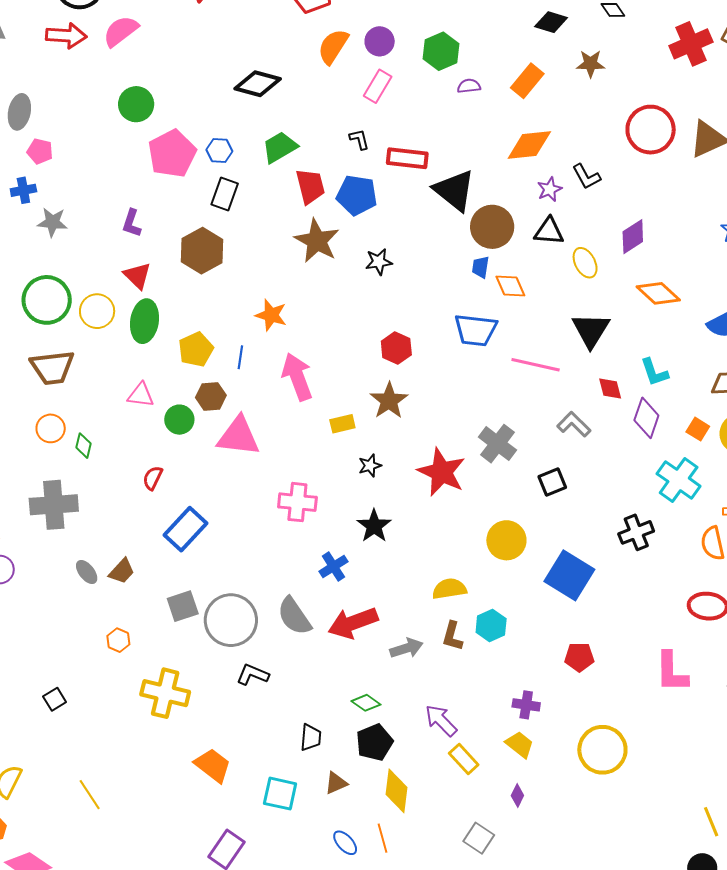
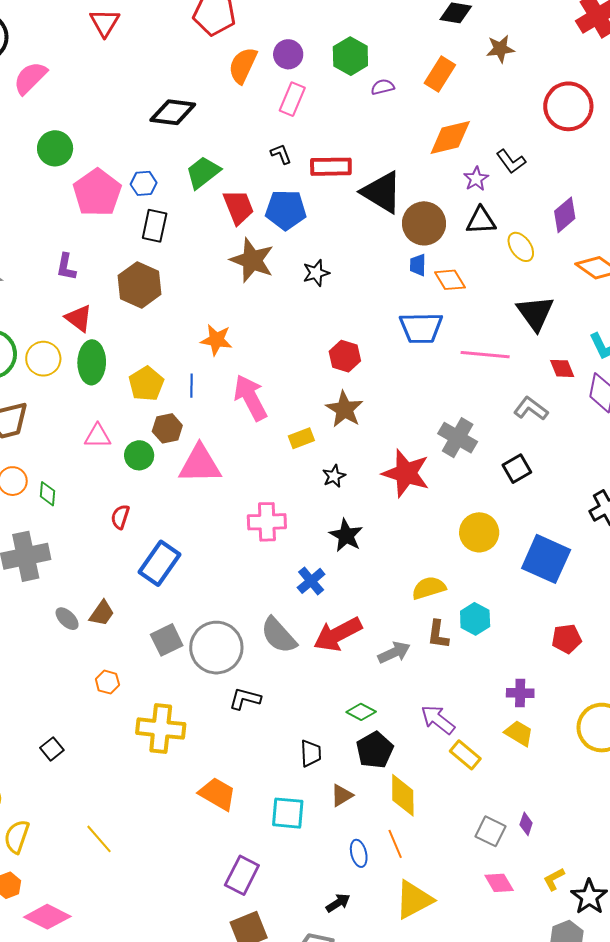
purple diamond: (517, 795) -> (526, 824), moved
blue ellipse: (345, 843) -> (359, 853), turned 36

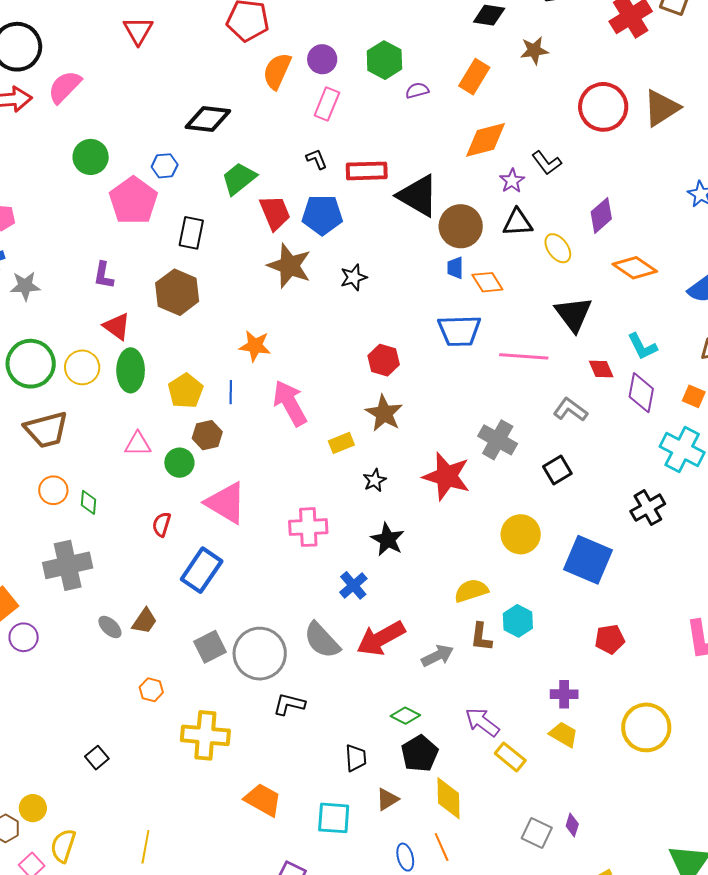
blue hexagon: (144, 183) -> (165, 166), moved
pink triangle: (200, 464) -> (226, 503), moved, turned 33
yellow line: (99, 839) -> (145, 847), turned 52

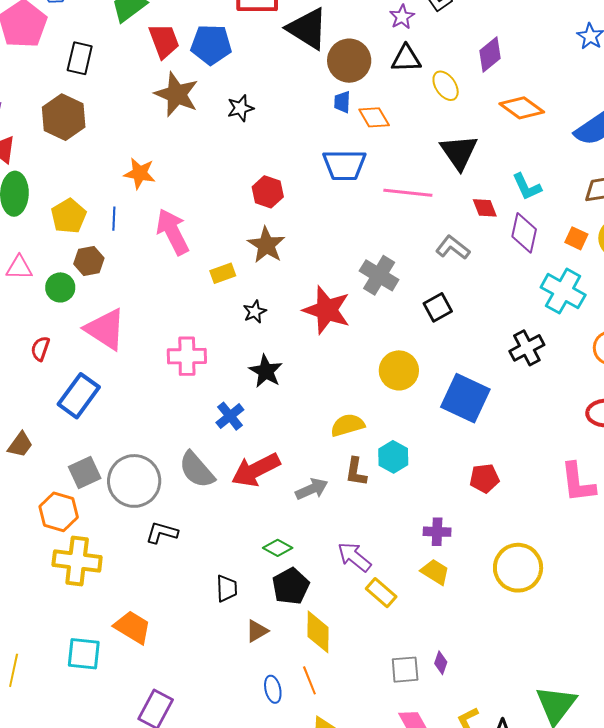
orange hexagon: (151, 690) -> (59, 512), moved, size x1.6
cyan square: (334, 818) -> (84, 654), moved
gray square: (537, 833) -> (405, 670), turned -32

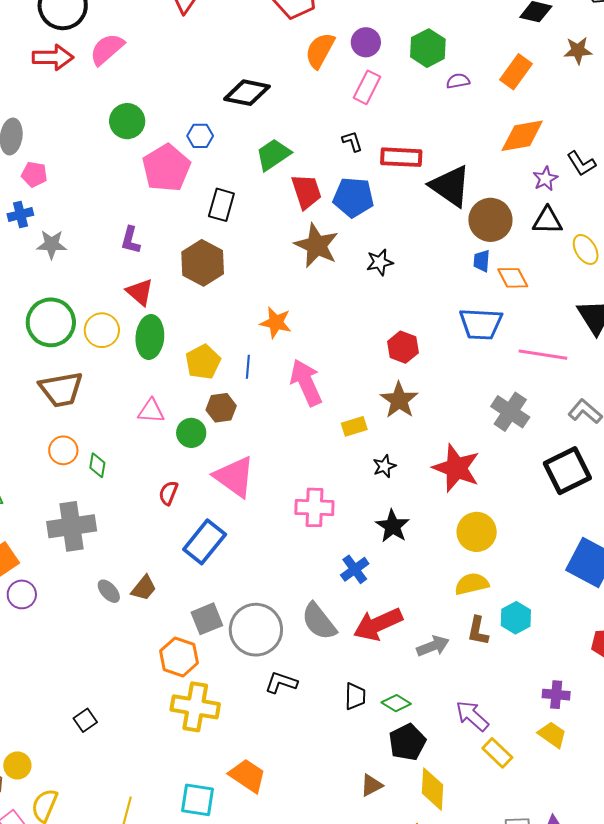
gray cross: (379, 275) -> (510, 412), moved
black square: (438, 307) -> (567, 471), size x1.6
yellow circle: (399, 370) -> (477, 532), moved
black trapezoid: (227, 588) -> (355, 696), moved

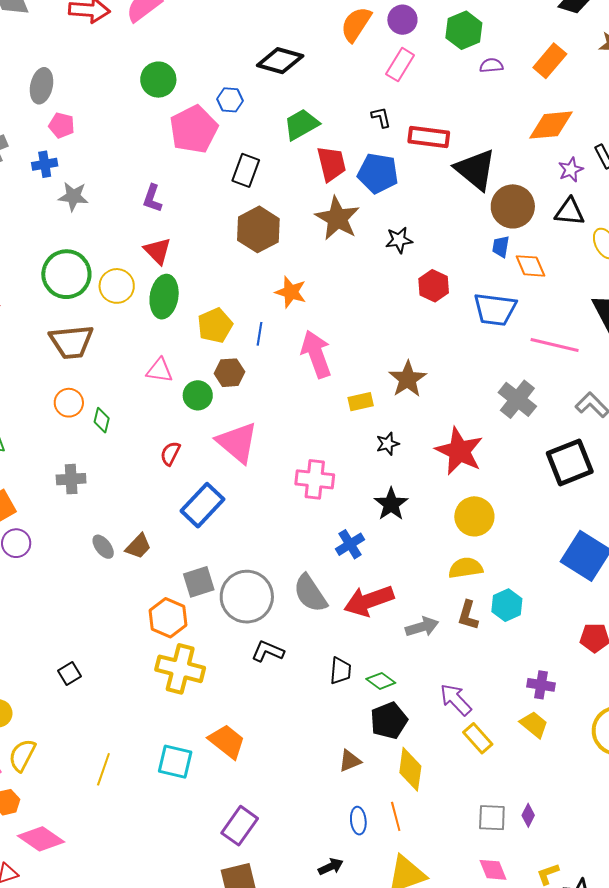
brown hexagon: (203, 263) -> (258, 229), moved
red hexagon: (403, 347) -> (434, 286), moved
gray cross: (72, 526) -> (71, 479), size x0.6

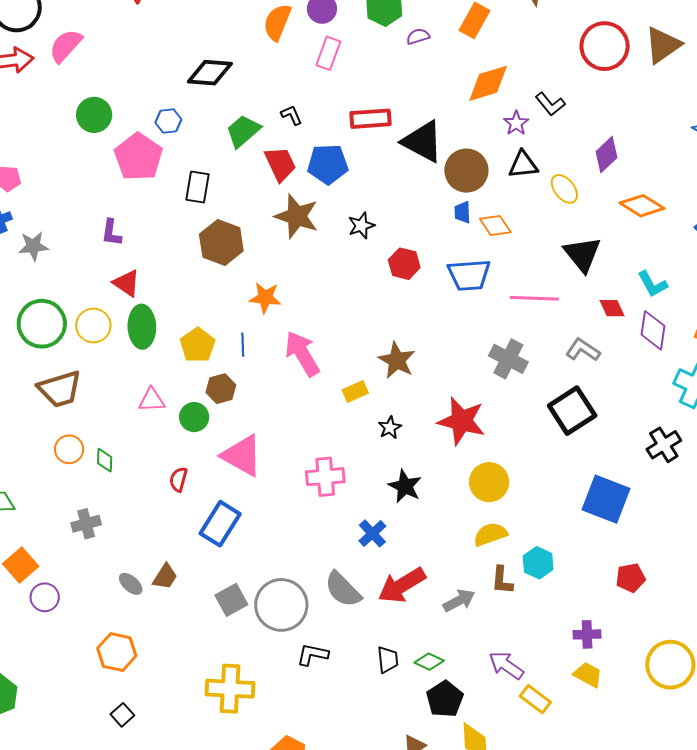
black L-shape: (381, 117) -> (292, 115), moved
orange hexagon: (168, 618) -> (117, 652), moved

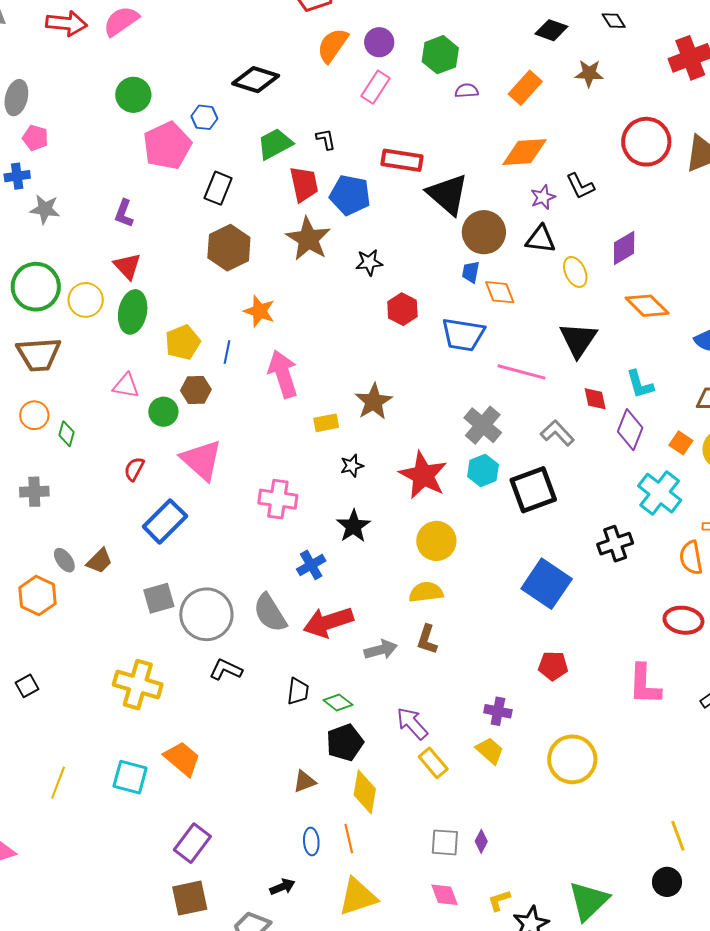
cyan hexagon: (538, 563) -> (483, 470), moved
orange hexagon: (117, 652) -> (37, 596), moved

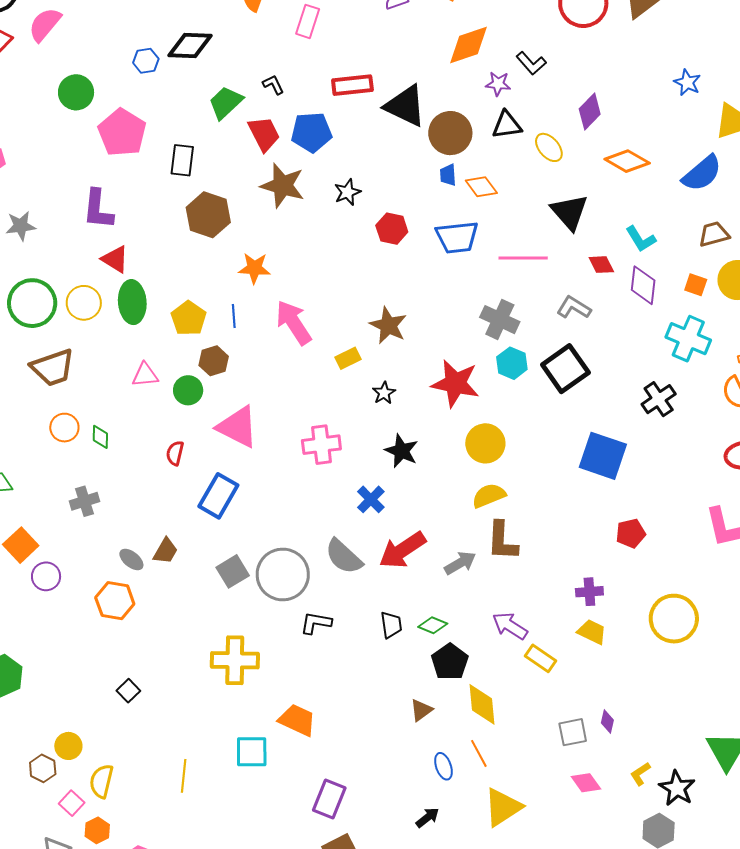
blue hexagon: (204, 117) -> (146, 61), moved
purple star: (543, 197) -> (498, 84), turned -30
purple L-shape: (124, 213) -> (98, 209), size x1.5
brown L-shape: (427, 640) -> (502, 541), size x1.4

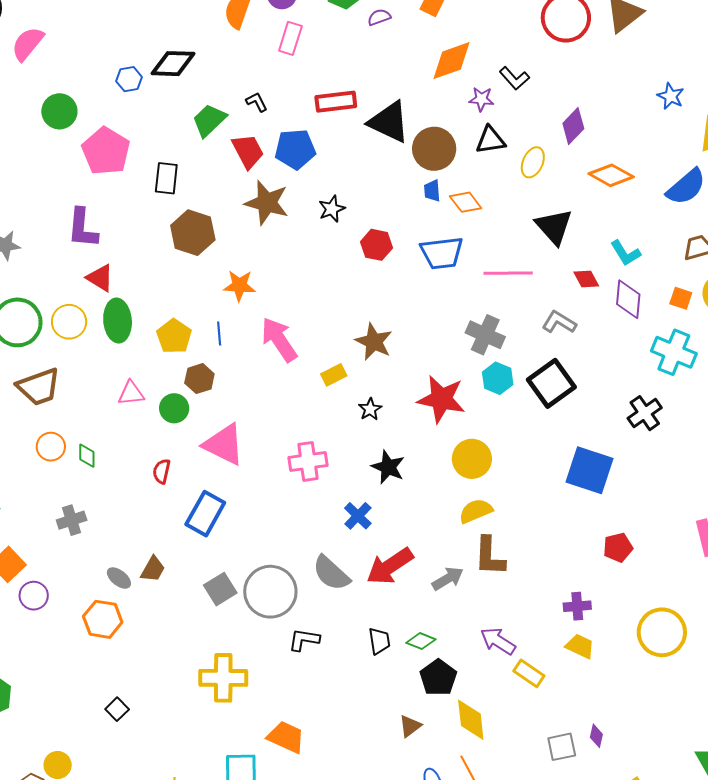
yellow ellipse: (549, 147) -> (533, 162), turned 64

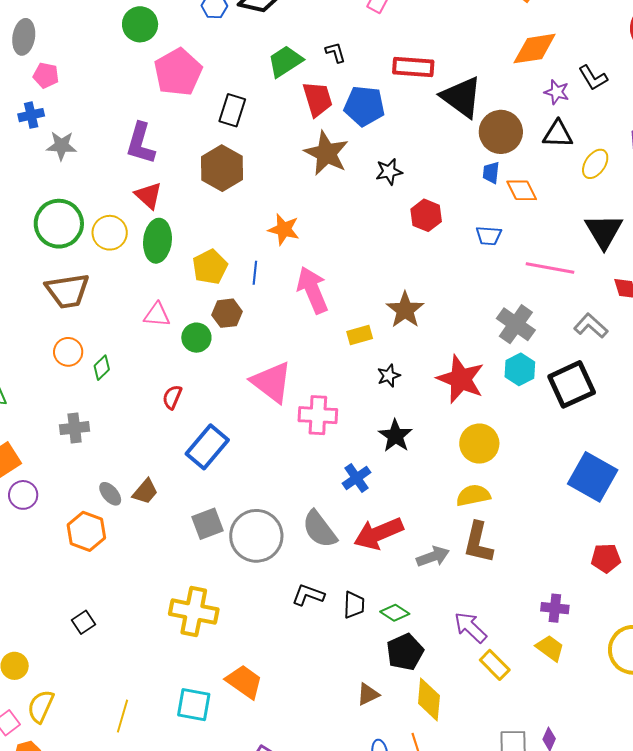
brown hexagon: (193, 233) -> (222, 168), moved
blue trapezoid: (442, 253) -> (489, 236), size x0.6
pink triangle: (224, 444) -> (272, 382), moved
green diamond: (87, 456) -> (102, 368), turned 35
black L-shape: (304, 640) -> (308, 595), moved

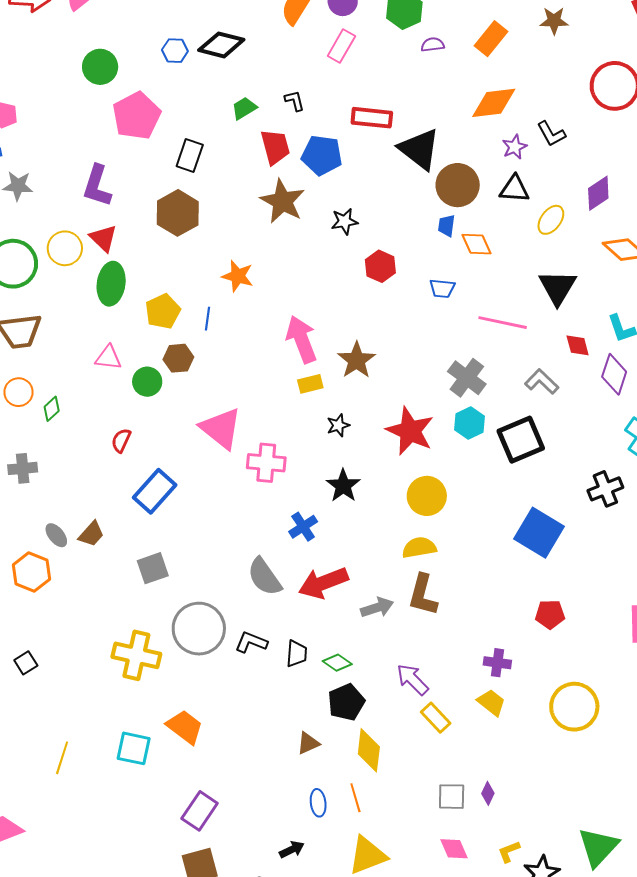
green trapezoid: (285, 61) -> (244, 108), size x0.7
purple star: (557, 92) -> (515, 147), turned 30
yellow circle: (110, 233) -> (65, 248), moved
pink arrow: (312, 290) -> (302, 339), moved
gray circle: (256, 536) -> (199, 629), moved

